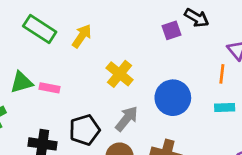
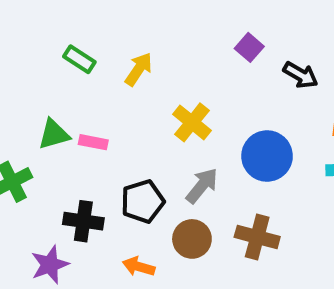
black arrow: (197, 18) -> (301, 75), moved
green rectangle: (40, 29) -> (79, 59), size x0.7
purple square: (171, 30) -> (249, 47), moved, turned -30

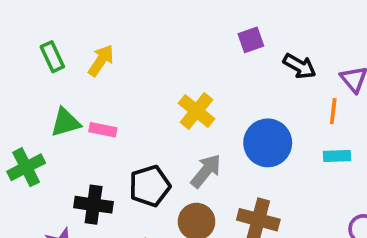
purple square: (249, 47) -> (251, 40), turned 30
green rectangle: (79, 59) -> (52, 57), moved, turned 32
yellow arrow: (139, 69) -> (101, 60), moved

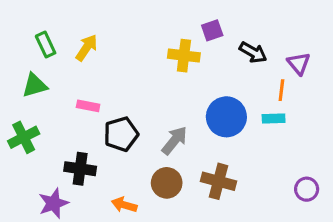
yellow cross: (197, 111) -> (184, 56), moved, turned -32
green triangle: (65, 122) -> (35, 85), moved
cyan rectangle: (337, 156) -> (274, 118), moved
black pentagon: (150, 186) -> (121, 134), moved

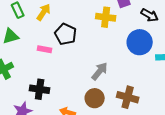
blue circle: (226, 117) -> (140, 42), moved
black pentagon: (121, 134) -> (66, 34), moved, turned -30

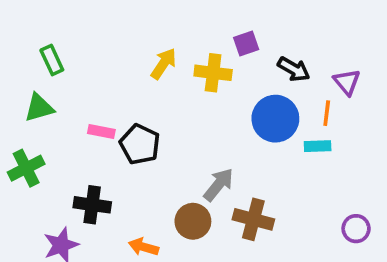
yellow arrow: (44, 12) -> (164, 64), moved
black pentagon: (66, 34) -> (140, 144), moved
gray arrow: (100, 71) -> (219, 185), moved

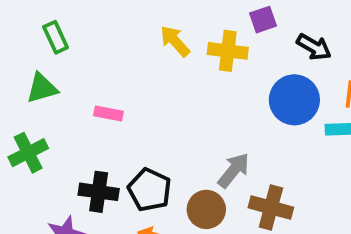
yellow arrow: (164, 64) -> (175, 41), turned -76
black pentagon: (140, 144) -> (150, 190), moved

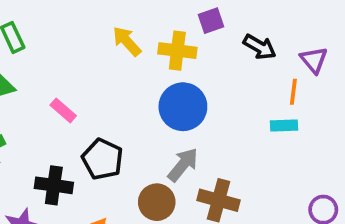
blue circle: (294, 100) -> (183, 107), moved
pink rectangle: (108, 114) -> (63, 110), turned 30
black pentagon: (150, 190) -> (102, 159), moved

